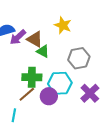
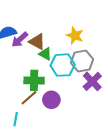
yellow star: (63, 25) -> (75, 35), moved
cyan hexagon: (60, 83) -> (63, 65), moved
purple cross: (90, 93) -> (92, 81), moved

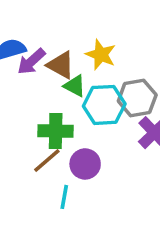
yellow star: (75, 35) -> (101, 55), moved
cyan line: (16, 119) -> (64, 197), moved

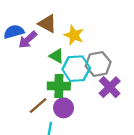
brown triangle: (61, 65) -> (47, 24), moved
green cross: (56, 131) -> (59, 86), moved

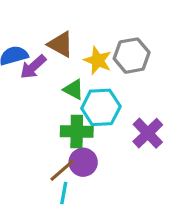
gray hexagon: (98, 64) -> (132, 56), moved
brown line: (38, 106) -> (62, 170), moved

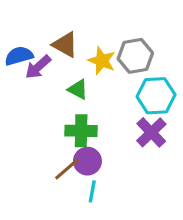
cyan hexagon: (101, 107) -> (156, 96), moved
cyan line: (64, 193) -> (92, 191), moved

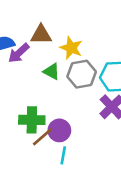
brown triangle: (65, 45) -> (41, 35), turned -30
gray hexagon: (135, 56) -> (82, 74), moved
green cross: (81, 131) -> (32, 120), moved

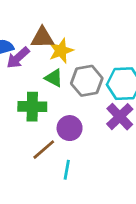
yellow star: (71, 48) -> (61, 51), moved, turned 30
green cross: (32, 120) -> (32, 107), moved
purple circle: (59, 130) -> (70, 128), moved

